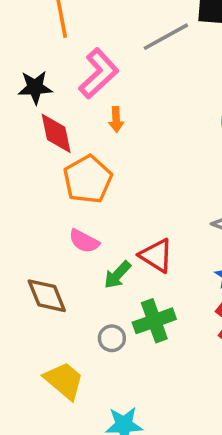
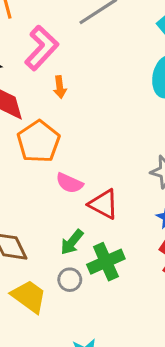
pink semicircle: (84, 241) -> (69, 183), moved
green arrow: (117, 275) -> (72, 242), moved
yellow trapezoid: (64, 380) -> (29, 296), moved

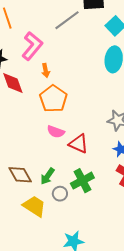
orange pentagon: (39, 142) -> (53, 99), moved
green arrow: (72, 242) -> (48, 176), moved

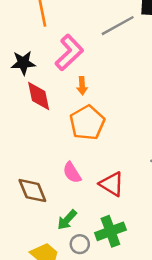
pink semicircle: (56, 132) -> (72, 173), moved, turned 30
brown diamond: (20, 175) -> (32, 191), moved

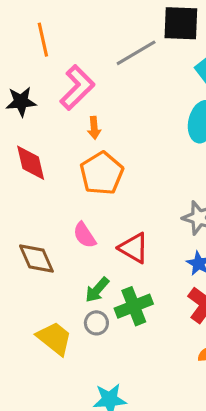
red diamond: (39, 96) -> (31, 163), moved
green arrow: (67, 220) -> (97, 290), moved

